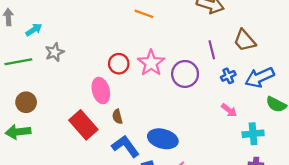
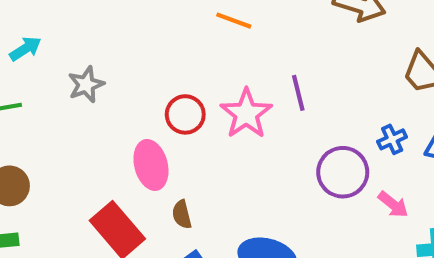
purple line: (212, 50) -> (298, 93), moved
gray star: (55, 52) -> (86, 85), moved
purple circle: (185, 74) -> (343, 172), moved

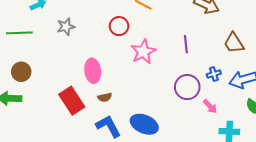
purple line: (298, 93) -> (186, 44), moved
red circle: (185, 114) -> (119, 26), moved
brown semicircle: (182, 214) -> (105, 97), turned -96

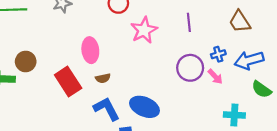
brown circle: (21, 72) -> (26, 61), moved
pink arrow: (210, 106) -> (215, 77), moved

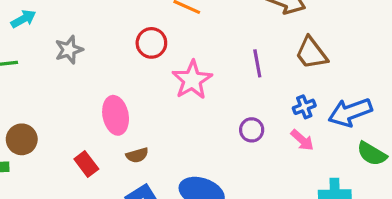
brown trapezoid: (240, 22) -> (311, 53), moved
purple circle: (190, 68) -> (252, 130), moved, size x0.6
red rectangle: (68, 82) -> (86, 164), size x0.6

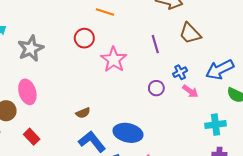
gray star: (69, 50) -> (31, 48), size x1.4
blue cross: (304, 107) -> (180, 72), moved
pink ellipse: (116, 115) -> (27, 92), moved
red rectangle: (86, 164) -> (32, 137), moved

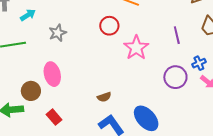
gray star: (31, 48) -> (58, 33), size x0.7
purple circle: (156, 88) -> (175, 77), size x1.5
blue ellipse: (128, 133) -> (146, 118), turned 32

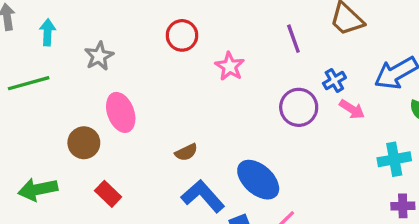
cyan arrow: (28, 15) -> (47, 32), turned -49
pink star: (136, 48) -> (230, 66), size x0.7
pink ellipse: (52, 74) -> (121, 112), moved
brown circle: (31, 91) -> (84, 143), moved

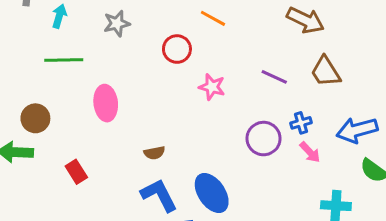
purple line: (293, 39) -> (274, 77), turned -60
gray star: (99, 56) -> (117, 23), moved
pink star: (230, 66) -> (212, 87), turned -30
green line: (29, 83) -> (64, 60), moved
brown circle: (84, 143) -> (35, 118), moved

